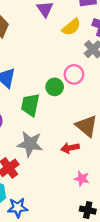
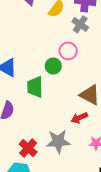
gray star: (30, 144) -> (58, 141), moved

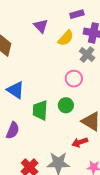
green circle: (53, 66) -> (66, 105), moved

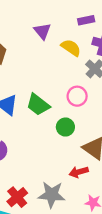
yellow semicircle: (66, 38) -> (71, 48), turned -102
green trapezoid: (40, 110) -> (38, 105), moved, turned -60

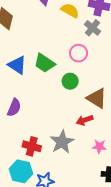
gray star: (52, 195) -> (62, 142), turned -30
red cross: (17, 197) -> (32, 146), turned -30

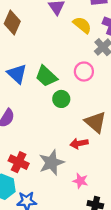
green circle: (70, 81) -> (61, 99), moved
pink star: (99, 147) -> (80, 181), moved

